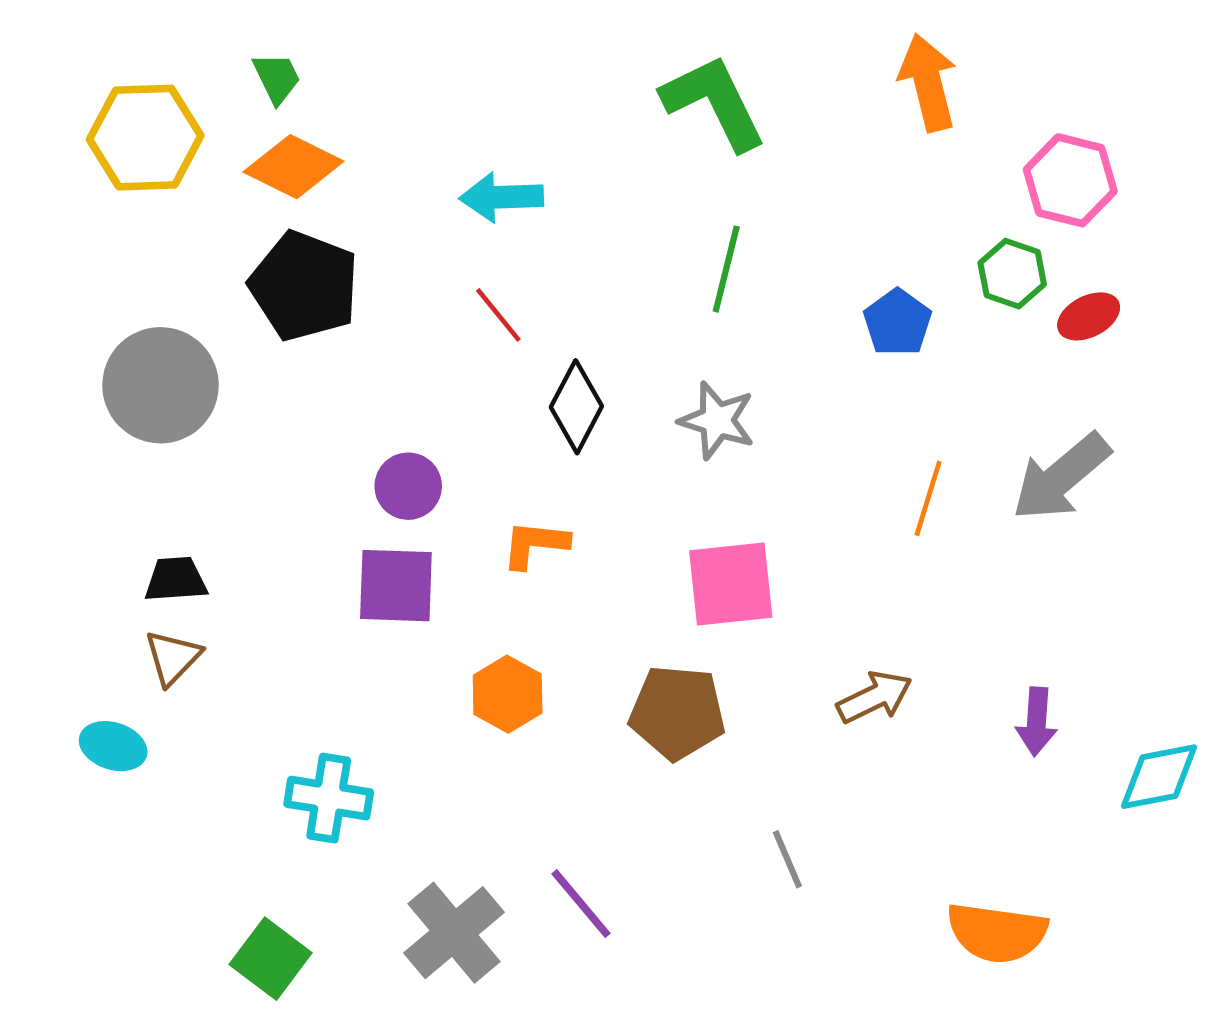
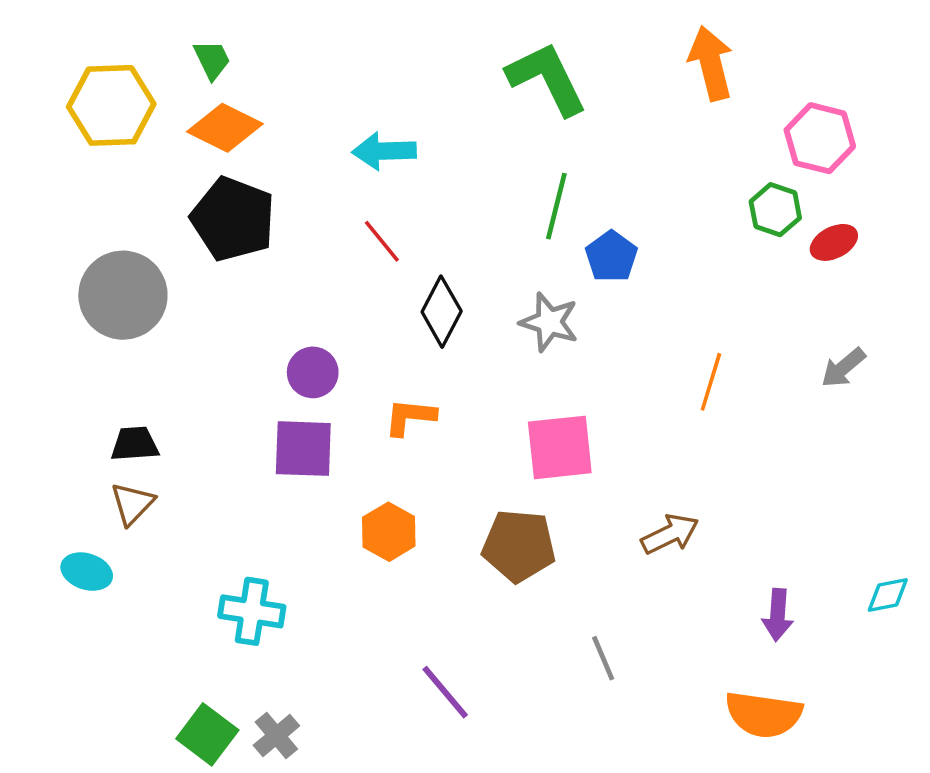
blue pentagon: (897, 323) -> (611, 256), moved
gray arrow: (1061, 477) -> (843, 368), moved, size x0.6
purple arrow: (1037, 722) -> (778, 615), moved
cyan diamond: (1159, 777) -> (888, 595), size x0.7
gray cross: (454, 933) -> (276, 736), moved, size x0.6

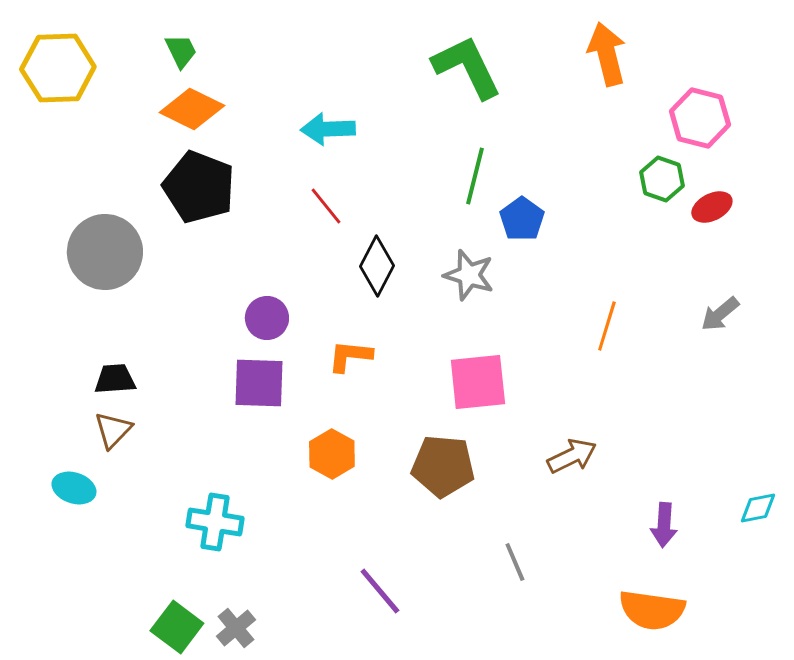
yellow hexagon: (111, 105) -> (58, 68), moved

